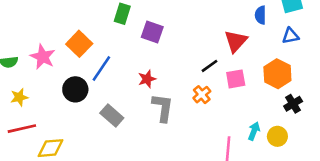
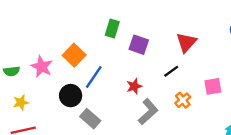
red triangle: (236, 41) -> (186, 42), moved
black line: (210, 66) -> (171, 71), moved
gray L-shape: (163, 108) -> (148, 112), turned 40
gray rectangle: (112, 115) -> (90, 119), moved

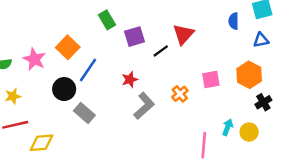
green rectangle: (112, 28) -> (107, 20), turned -48
purple square: (139, 45) -> (135, 37), turned -36
black line: (171, 71) -> (161, 51), moved

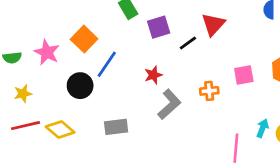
orange cross: (180, 94) -> (209, 91), turned 35
gray rectangle: (84, 113) -> (116, 127), moved, turned -48
yellow diamond: (41, 143) -> (60, 130), moved, turned 45

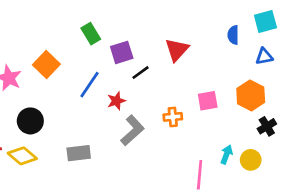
black line: (188, 43) -> (140, 73), moved
blue line: (107, 64) -> (89, 85), moved
black circle: (80, 86) -> (30, 121), moved

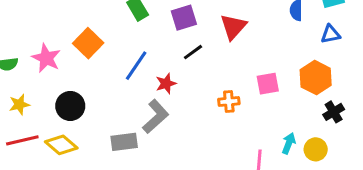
purple square: (122, 52) -> (184, 18), moved
gray L-shape: (132, 130) -> (156, 116), moved

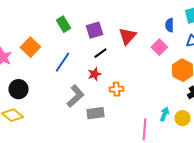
red star: (166, 84) -> (94, 74), moved
pink square: (268, 84) -> (159, 47), moved, turned -35
orange cross: (229, 101) -> (116, 89), moved
gray rectangle: (124, 142) -> (95, 113), moved

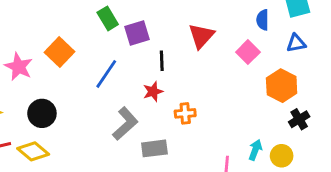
purple square: (94, 30) -> (137, 33), moved
black line: (100, 53) -> (162, 61), turned -56

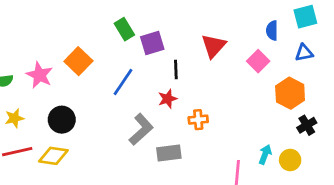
yellow diamond: (33, 151) -> (53, 156), turned -32

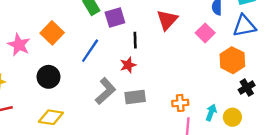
blue triangle: (304, 53) -> (244, 26), size x1.5
black circle: (62, 120) -> (49, 77), moved
orange cross: (198, 120) -> (180, 103), moved
gray rectangle: (169, 153) -> (135, 97), moved
yellow diamond: (53, 156) -> (51, 117), moved

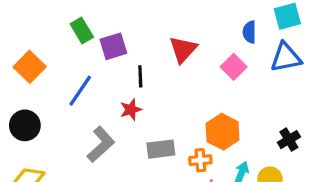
orange hexagon: (232, 60) -> (223, 132), moved
gray rectangle: (135, 97) -> (161, 149), moved

